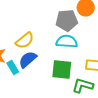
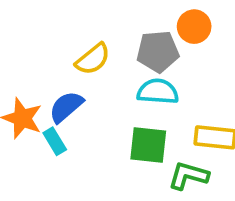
yellow semicircle: (25, 40) -> (93, 59), moved
blue semicircle: (28, 59) -> (66, 107), moved

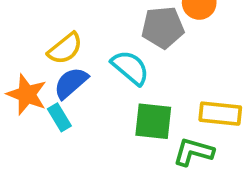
yellow semicircle: (93, 59) -> (65, 48), moved
cyan semicircle: (158, 92) -> (130, 68), moved, turned 36

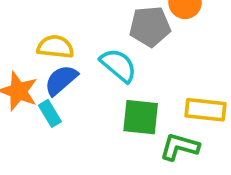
yellow semicircle: (65, 48) -> (55, 47), turned -135

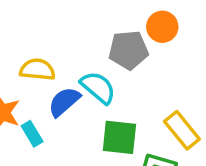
blue semicircle: (61, 80) -> (64, 102), moved
yellow rectangle: (205, 110) -> (182, 130), turned 45

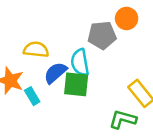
cyan semicircle: (98, 87) -> (80, 62), turned -140
green square: (119, 137) -> (76, 84), moved

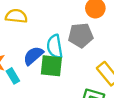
gray pentagon: (102, 35) -> (81, 35), moved
yellow semicircle: (36, 50) -> (16, 16), moved

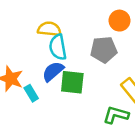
yellow semicircle: (16, 16) -> (49, 29), moved
cyan semicircle: (55, 47) -> (58, 47), moved

